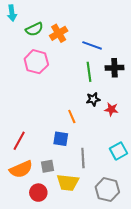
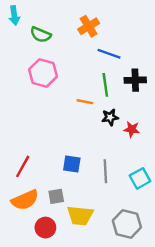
green semicircle: (34, 29) -> (41, 35), turned 48
orange cross: (59, 33) -> (89, 26), moved
orange line: (72, 116) -> (85, 102), moved, turned -56
gray line: (83, 158) -> (105, 171), moved

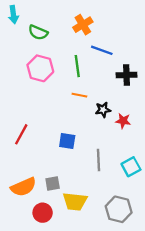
green line: (105, 85) -> (77, 66), moved
blue square: (72, 164) -> (67, 141), moved
red line: (23, 166) -> (21, 134), moved

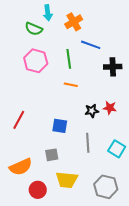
cyan arrow: (13, 15) -> (48, 13), moved
black star: (103, 110) -> (92, 111), moved
cyan square: (131, 167) -> (117, 149), turned -30
gray square: (53, 184) -> (52, 155), moved

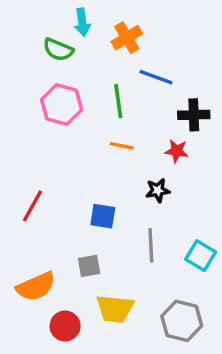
red star: (110, 108) -> (177, 151), moved

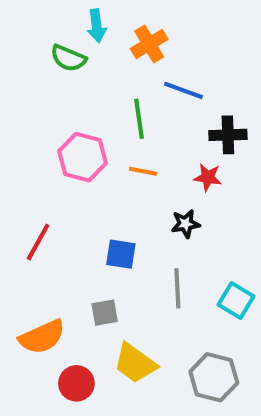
pink hexagon: (62, 105) -> (82, 157), moved
yellow trapezoid: (115, 309) -> (135, 363), turned 30

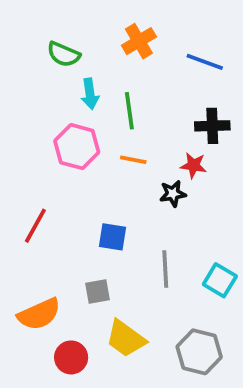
cyan arrow: (97, 26) -> (90, 94), moved
blue line: (183, 90) -> (205, 62), moved
black star: (186, 224) -> (173, 194), moved

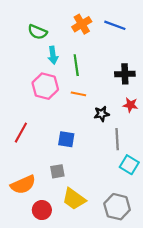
blue line: (205, 62) -> (115, 25), moved
red star: (193, 165) -> (130, 105), moved
gray line: (165, 269) -> (117, 139), moved

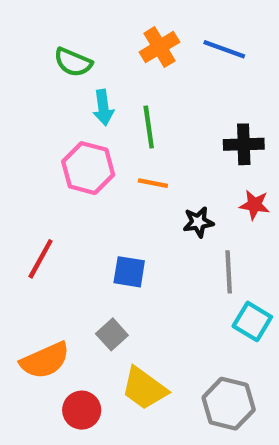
gray square: (57, 171) -> (112, 334), turned -32

